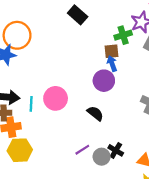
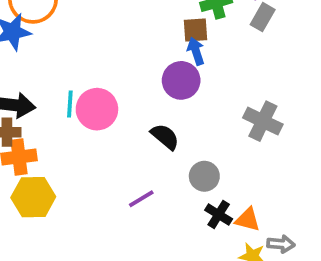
cyan line: (31, 104) -> (70, 104), moved
black cross: (116, 150) -> (219, 214), moved
gray circle: (102, 157) -> (204, 176), moved

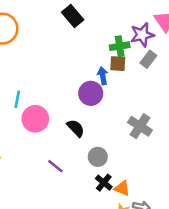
brown square: (195, 30) -> (118, 64), moved
pink circle: (97, 109) -> (35, 119), moved
purple line: (141, 199) -> (55, 166), turned 63

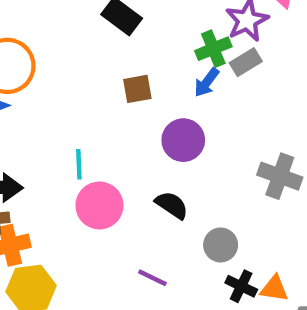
gray rectangle: (148, 59) -> (246, 62), moved, turned 35
brown square: (118, 64) -> (137, 89), moved
blue arrow: (103, 76) -> (207, 82), moved, turned -119
cyan line: (17, 99) -> (79, 164), moved

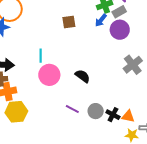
purple circle: (183, 140) -> (120, 30), moved
gray cross: (280, 176) -> (133, 65), turned 30
gray circle: (221, 245) -> (96, 111), moved

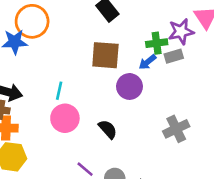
brown square: (69, 22) -> (105, 55), size x1.6
purple circle: (120, 30) -> (129, 86), moved

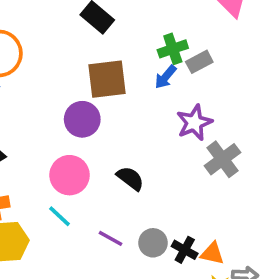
purple star: (181, 32) -> (194, 123), moved
purple circle: (129, 86) -> (82, 119), moved
cyan line: (59, 91) -> (59, 216), moved, turned -48

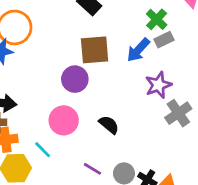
green cross: (173, 49) -> (157, 19), moved, turned -30
blue arrow: (166, 77) -> (138, 50), size x1.4
cyan line: (59, 216) -> (43, 150), moved

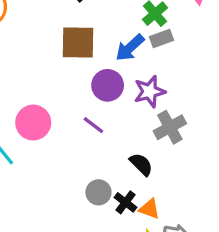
purple circle: (75, 79) -> (108, 85), moved
black semicircle: (109, 125) -> (141, 164), moved
purple line: (92, 169) -> (93, 125), moved

